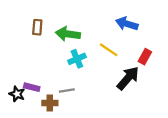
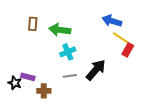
yellow line: (109, 50) -> (121, 38), moved
black arrow: (128, 78) -> (96, 70), moved
gray line: (67, 91) -> (70, 76), moved

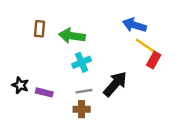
purple rectangle: (28, 77) -> (44, 92), moved
black star: (15, 83) -> (20, 85), moved
brown cross: (44, 91) -> (82, 109), moved

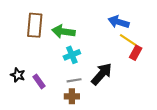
brown rectangle: (39, 29) -> (35, 25), size x1.6
purple rectangle: (44, 92) -> (39, 81), turned 40

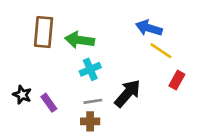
red rectangle: (136, 53) -> (177, 80), moved

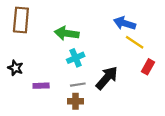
brown rectangle: (44, 32) -> (21, 20), moved
black star: (22, 95) -> (15, 68), moved
purple rectangle: (49, 103) -> (41, 86), turned -56

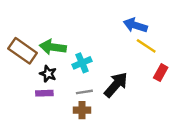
brown rectangle: (21, 20) -> (23, 51), moved, turned -60
green arrow: (67, 33) -> (53, 47), moved
black star: (15, 68) -> (48, 74), moved

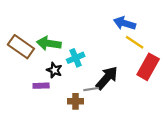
red rectangle: (161, 73) -> (148, 67), size x1.6
black star: (48, 74) -> (54, 70), moved
gray line: (84, 92) -> (91, 89), moved

